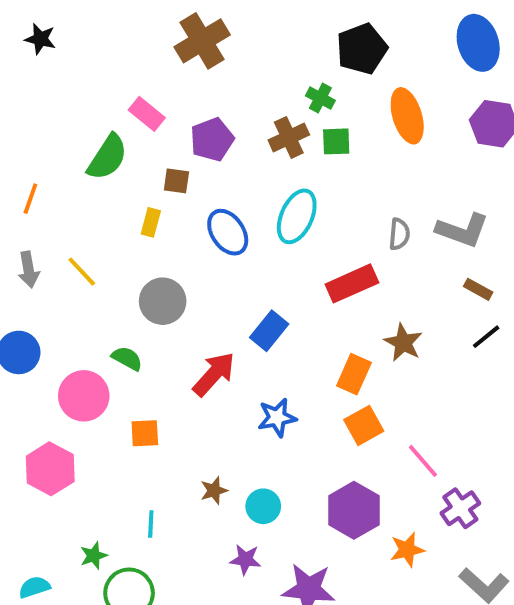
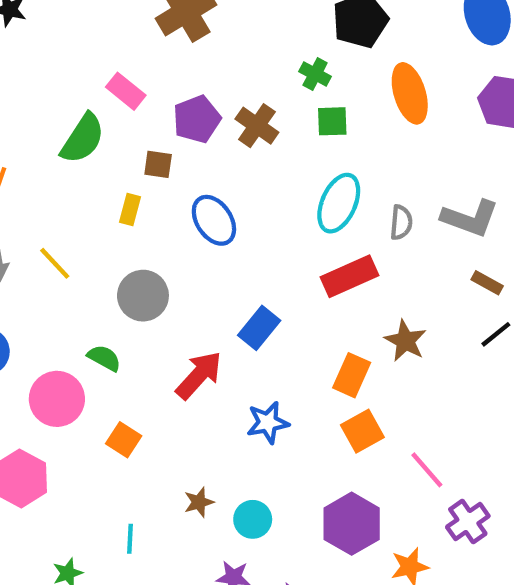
brown cross: (289, 137) -> (257, 126), moved, turned -30
cyan ellipse: (297, 216) -> (339, 203), moved
orange square: (145, 433) -> (124, 440), turned 36

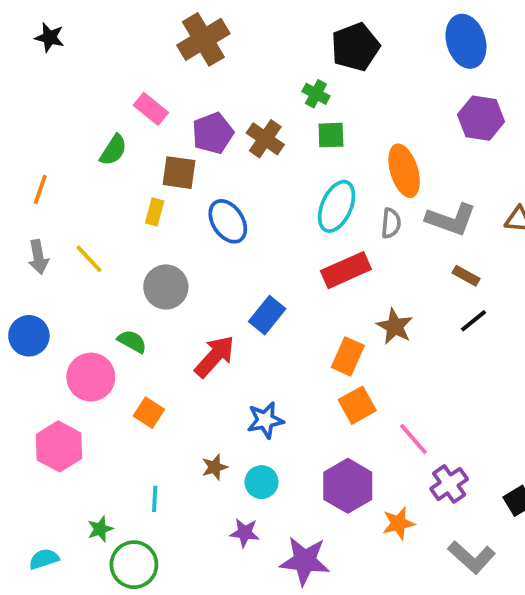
orange ellipse: (410, 93) -> (404, 171), moved
green semicircle: (83, 139) -> (113, 150), size x0.7
brown square: (158, 164) -> (179, 173), size x1.4
blue star: (268, 423) -> (265, 420), moved

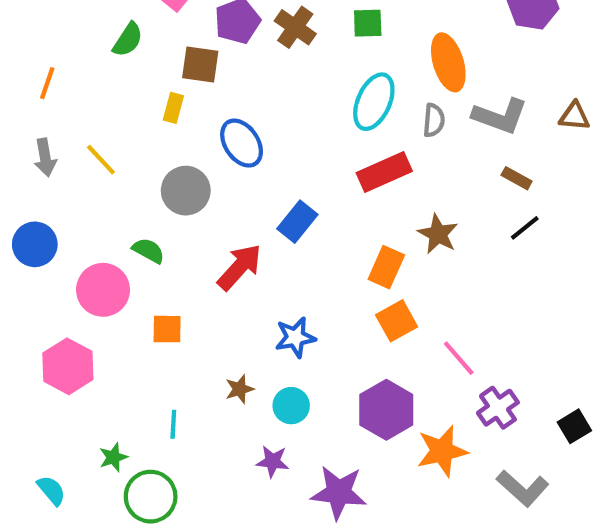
blue ellipse: (228, 221) -> (242, 143), moved
orange square: (149, 413) -> (167, 329), turned -32
orange star: (398, 523) -> (442, 451), size x1.4
cyan semicircle: (44, 559) -> (51, 490), turned 68

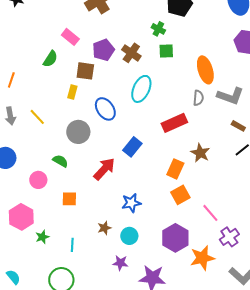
cyan ellipse: (374, 102) -> (141, 89), moved
pink circle: (103, 290) -> (38, 180), size x0.7
green star: (113, 457) -> (42, 237), moved

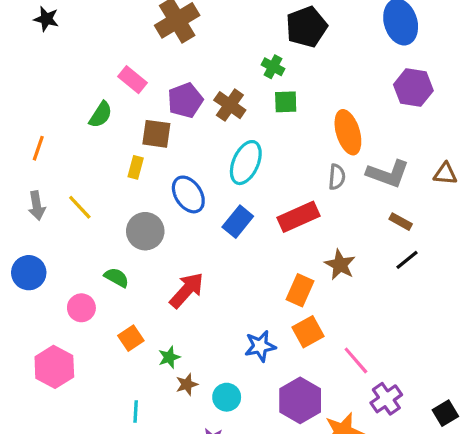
blue rectangle: (132, 147) -> (238, 222), moved
orange square: (69, 199) -> (131, 338), turned -35
blue star: (131, 203) -> (260, 346), moved
green star: (42, 237) -> (169, 357), moved

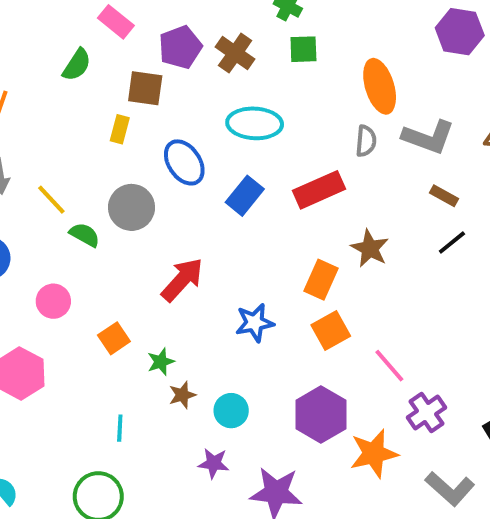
cyan ellipse: (246, 163) -> (255, 123), turned 69
yellow line: (80, 207) -> (51, 200), moved
green semicircle: (117, 277) -> (85, 235), moved
blue star: (260, 346) -> (255, 323), moved

